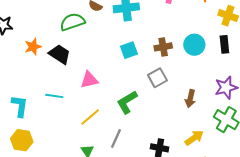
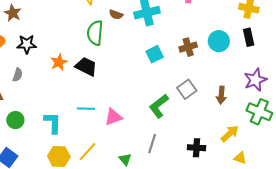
green semicircle: (72, 22) -> (95, 33), turned -60
gray square: (157, 78) -> (187, 89), moved
pink triangle: (89, 80) -> (113, 117), moved
yellow line: (90, 117) -> (88, 152), moved

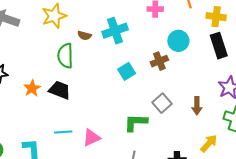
black rectangle: (249, 37) -> (219, 46), size x1.4
cyan circle: (219, 41) -> (178, 41), moved
green L-shape: (159, 106) -> (136, 123), turned 45

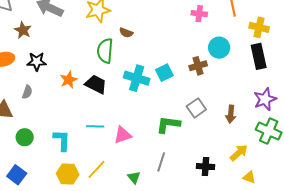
cyan cross: (115, 31) -> (137, 78), moved, turned 30

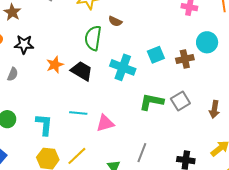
cyan square: (164, 73) -> (156, 55), moved
green L-shape: (168, 124) -> (151, 102), moved

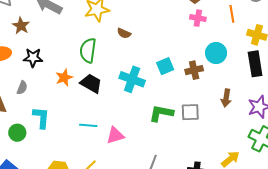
green semicircle: (93, 38) -> (88, 50), moved
gray square: (180, 101) -> (190, 112), turned 30
brown arrow: (214, 109) -> (226, 98), moved
cyan L-shape: (44, 125) -> (41, 118), moved

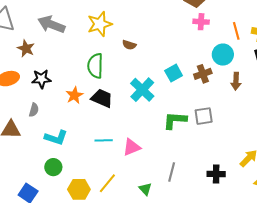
orange line: (232, 14) -> (236, 31), moved
cyan cross: (132, 79) -> (142, 90), turned 30
brown arrow: (226, 98) -> (236, 81), moved
cyan L-shape: (41, 118) -> (56, 138), turned 110
green circle: (17, 133) -> (53, 167), moved

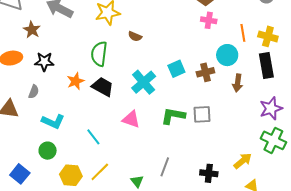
cyan line: (104, 140) -> (93, 137), moved, turned 48
pink triangle: (132, 147) -> (131, 119), moved, turned 36

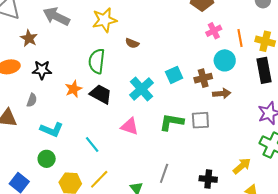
pink cross: (209, 20) -> (214, 31), moved, turned -35
brown arrow: (238, 83) -> (222, 94), moved, turned -102

